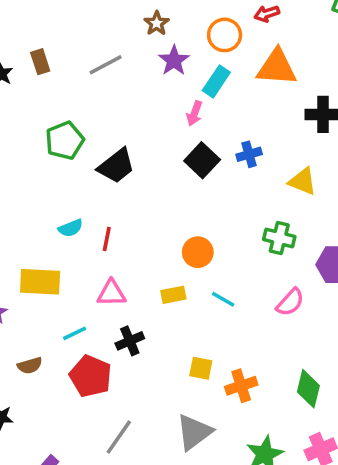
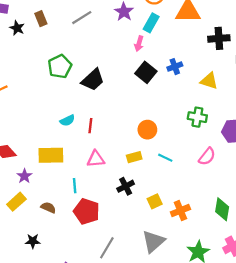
cyan line: (75, 333) -> (75, 186), turned -64
black cross: (130, 341) -> (126, 186), moved
brown semicircle: (30, 366) -> (48, 208), turned -136
yellow square: (201, 368) -> (155, 201), turned -32

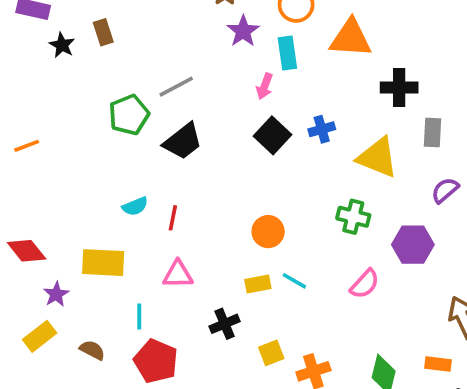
gray line: (82, 18) -> (176, 87), moved
cyan rectangle: (151, 23) -> (287, 53), turned -42
yellow triangle: (209, 81) -> (378, 158), size x1.4
yellow rectangle: (134, 157) -> (258, 284), moved

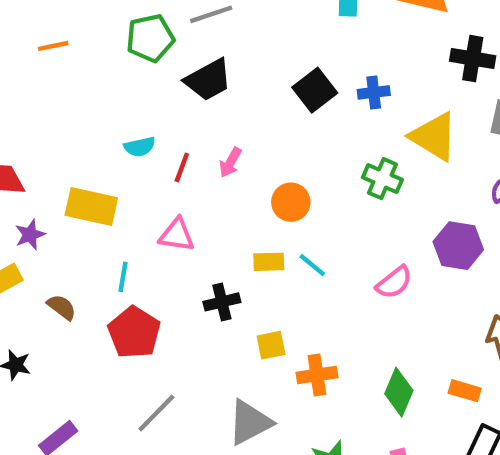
pink arrow: (265, 86) -> (230, 162), moved
orange line: (27, 146) -> (53, 46), moved
green cross: (353, 217) -> (382, 179), moved

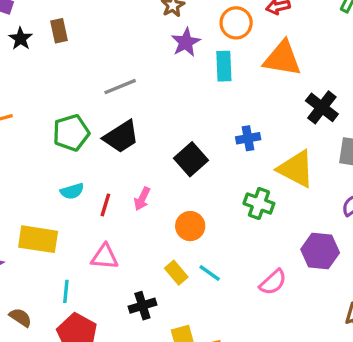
green pentagon: (150, 38) -> (71, 133), moved
black cross: (473, 59) -> (322, 107), turned 32
black square: (315, 90) -> (191, 159), moved
yellow rectangle: (269, 262) -> (176, 273), turned 55

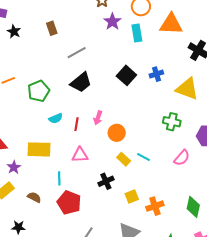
brown rectangle: (59, 31) -> (52, 28), moved
green pentagon: (71, 133) -> (39, 91), moved
black square: (191, 159) -> (126, 75), moved
green cross: (259, 203) -> (172, 122), moved
orange circle: (190, 226) -> (117, 133), moved

